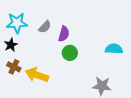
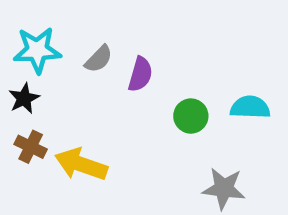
green circle: (70, 53) -> (191, 116), moved

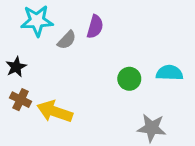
cyan star: (37, 50) -> (37, 21), moved
purple semicircle: (140, 74) -> (95, 27), moved

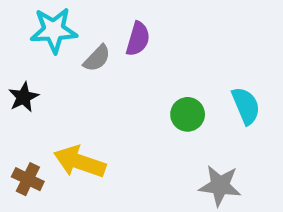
cyan semicircle: (170, 73) -> (246, 106), turned 65
brown cross: (21, 100) -> (28, 179), moved

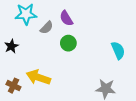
purple semicircle: (138, 39) -> (66, 18), turned 133
green circle: (188, 114) -> (68, 43), moved

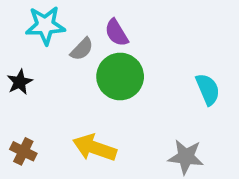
green circle: (68, 43) -> (120, 77), size x1.6
yellow arrow: (38, 77) -> (95, 148), moved

